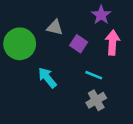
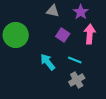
gray triangle: (55, 28) -> (53, 11), moved
cyan arrow: (47, 78) -> (48, 62), moved

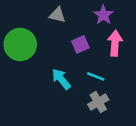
gray triangle: (53, 11) -> (57, 15), moved
purple square: (63, 35) -> (80, 44), turned 32

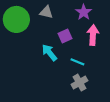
green circle: (20, 44) -> (16, 19), moved
cyan arrow: (61, 79) -> (49, 53), moved

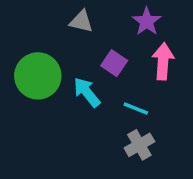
green circle: (16, 19) -> (38, 76), moved
purple square: (65, 36) -> (114, 63), turned -32

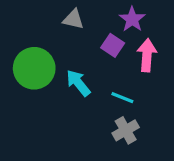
purple square: (114, 63) -> (113, 45), moved

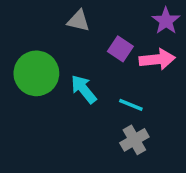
purple star: (132, 19) -> (166, 21), moved
pink arrow: (147, 55) -> (157, 59), turned 80

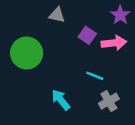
cyan arrow: (84, 89) -> (61, 100), moved
gray cross: (134, 140) -> (109, 101), moved

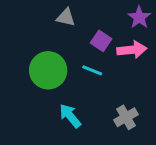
green circle: (27, 53) -> (48, 70), moved
cyan line: (95, 76) -> (92, 70), moved

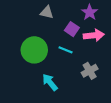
purple star: (139, 17) -> (90, 12), moved
gray cross: (126, 117) -> (90, 71), moved

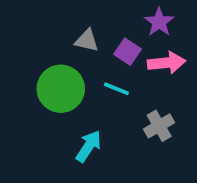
gray triangle: (47, 12) -> (87, 40), moved
cyan arrow: (50, 82) -> (89, 146), turned 72

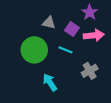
cyan arrow: (89, 146) -> (50, 82), turned -66

